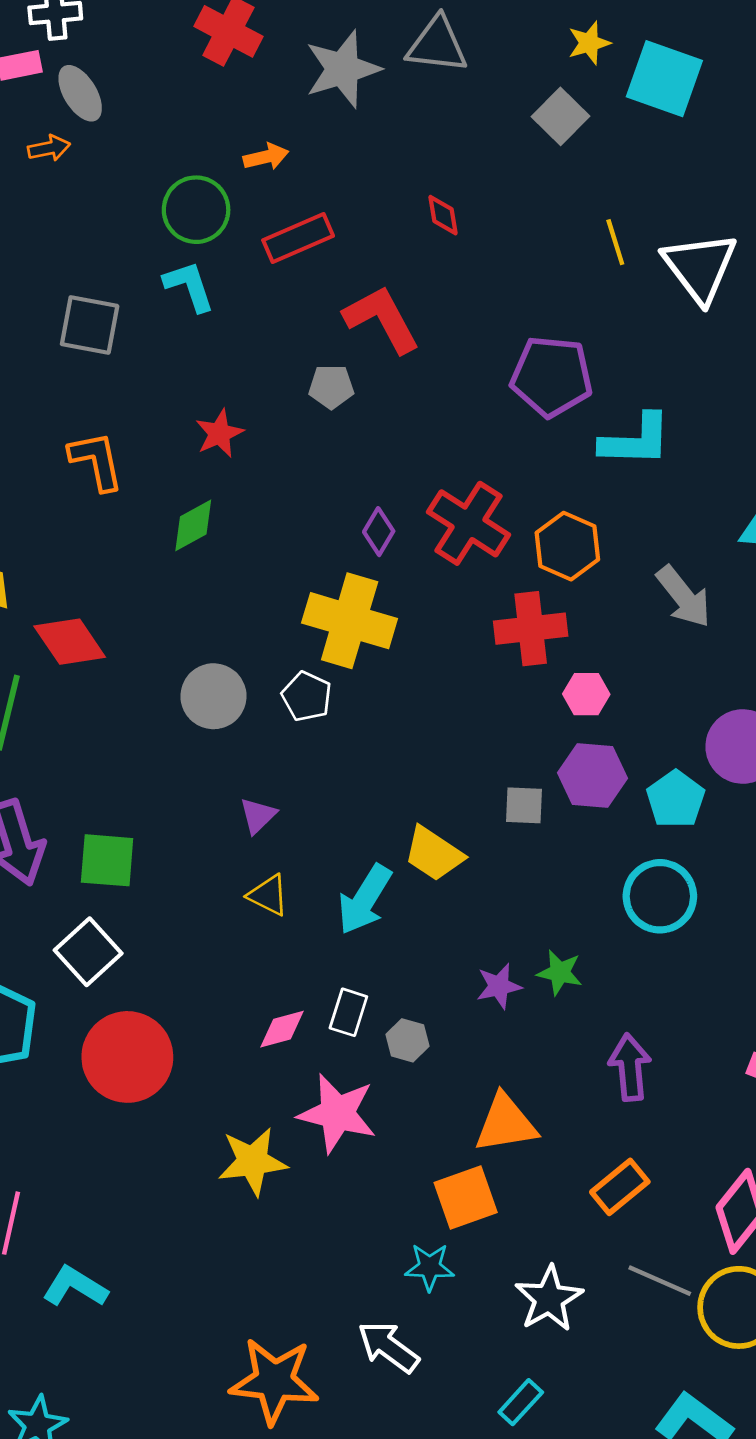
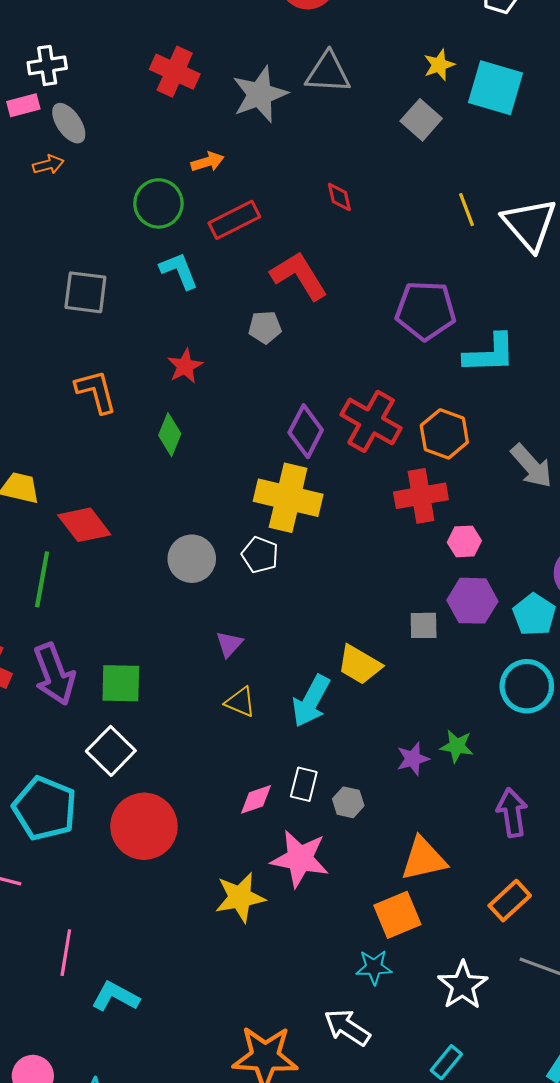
cyan L-shape: (189, 286) -> (179, 271), moved
green diamond: (193, 525) -> (170, 435), turned -36
purple diamond: (379, 532) -> (306, 431), size x1.5

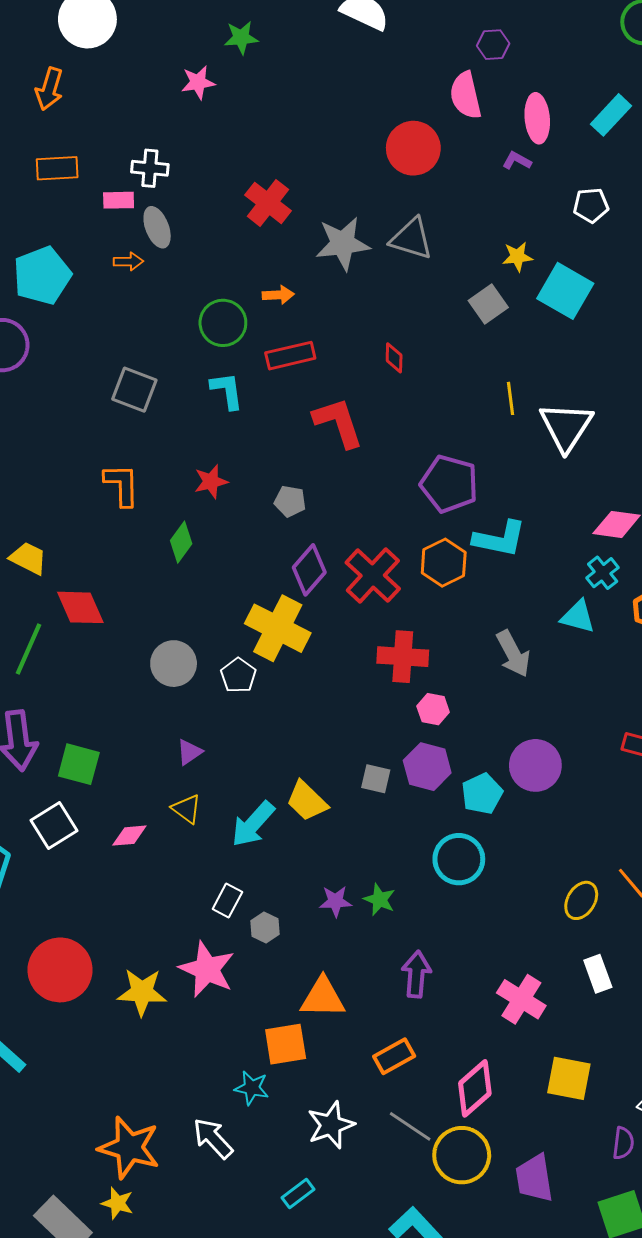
gray pentagon: (265, 327) -> (290, 501), moved
orange hexagon: (444, 434) -> (444, 563), moved
pink diamond: (256, 799) -> (129, 836), moved
red circle: (144, 826) -> (60, 970), moved

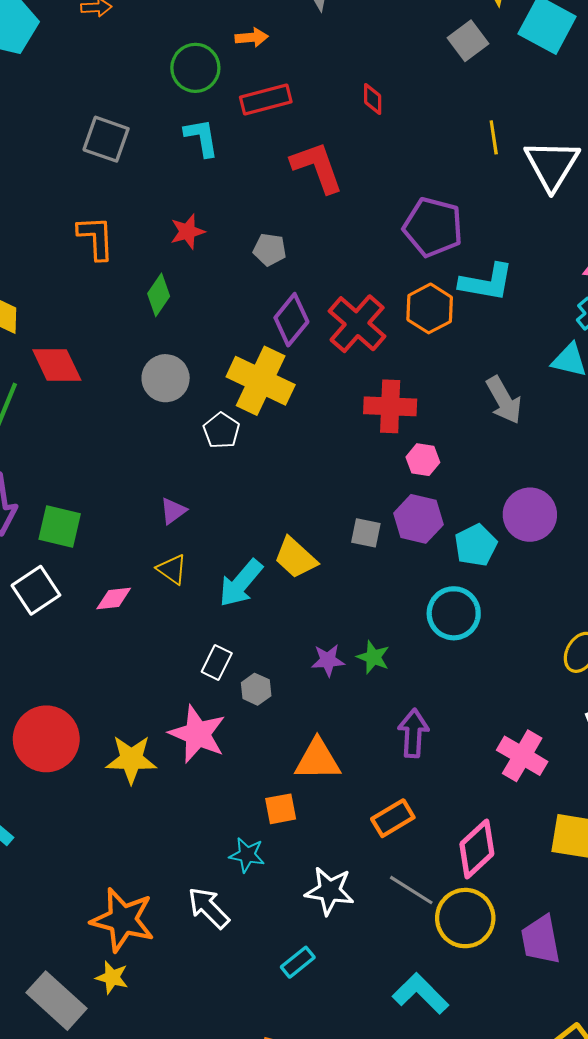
gray circle: (174, 664) -> (166, 378), moved
orange square: (286, 1044) -> (281, 809), size x0.7
white star: (331, 1125) -> (330, 891), turned 30

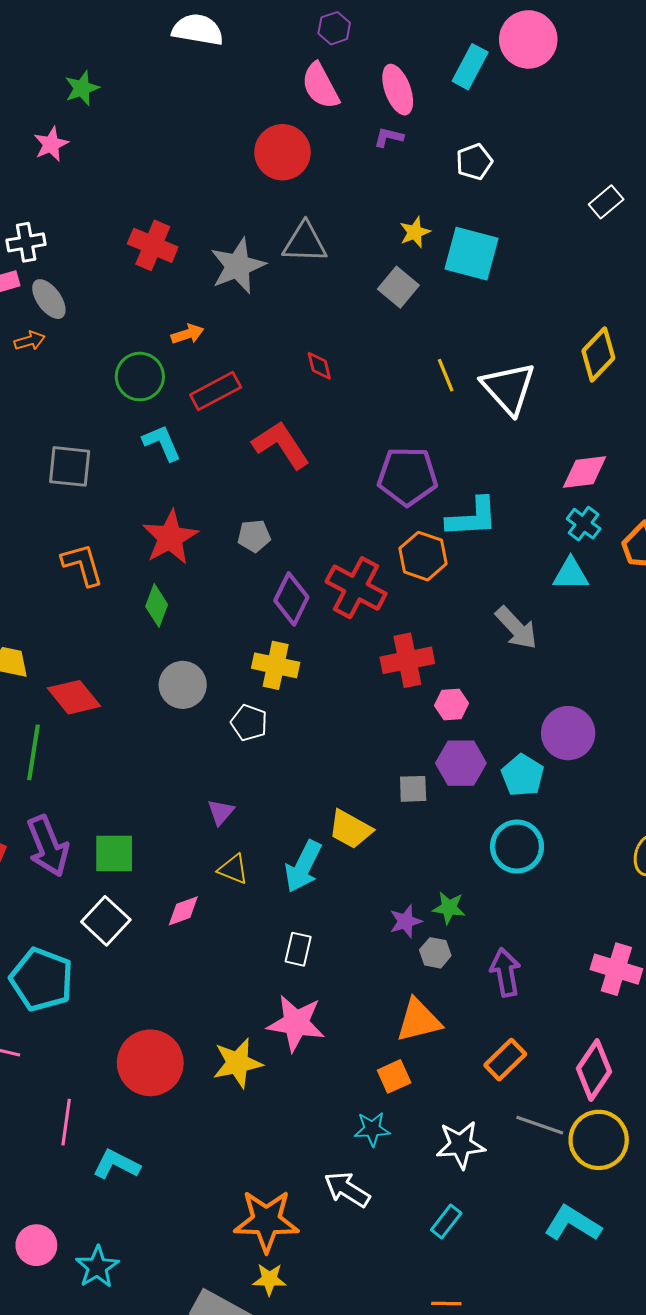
red star: (188, 232) -> (170, 537), size x1.6
yellow cross: (261, 381) -> (276, 665), size x0.7
gray hexagon: (256, 689) -> (435, 953), moved

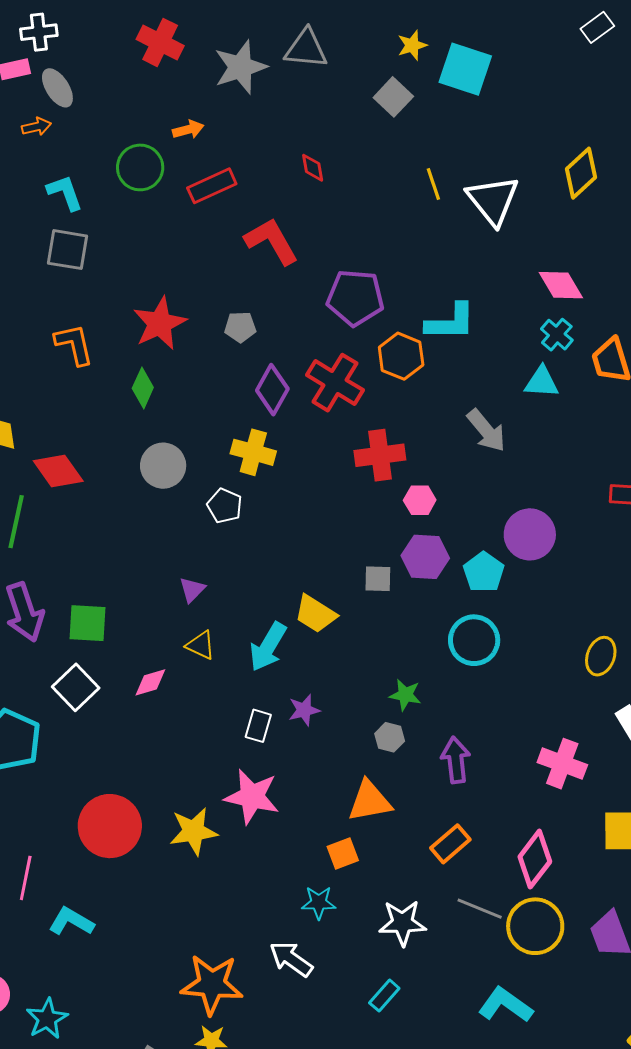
cyan L-shape: (162, 443) -> (65, 193), moved
pink diamond: (585, 472) -> (561, 285), turned 63
purple pentagon: (407, 476) -> (355, 298), moved
purple star: (406, 921) -> (304, 710), moved

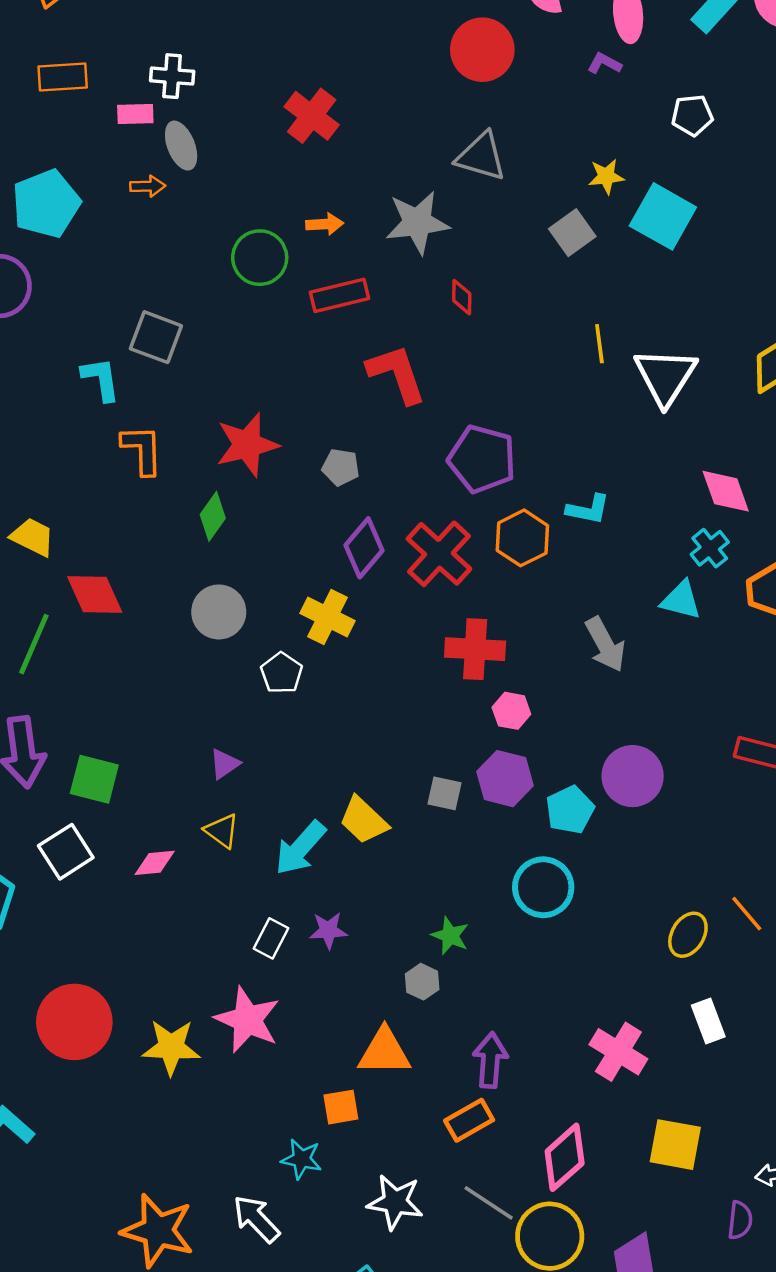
gray star: (240, 67) -> (417, 222), moved
cyan L-shape: (65, 193) -> (101, 379), moved
cyan L-shape: (451, 322) -> (588, 509), size x0.7
purple arrow: (456, 760) -> (490, 1060), moved

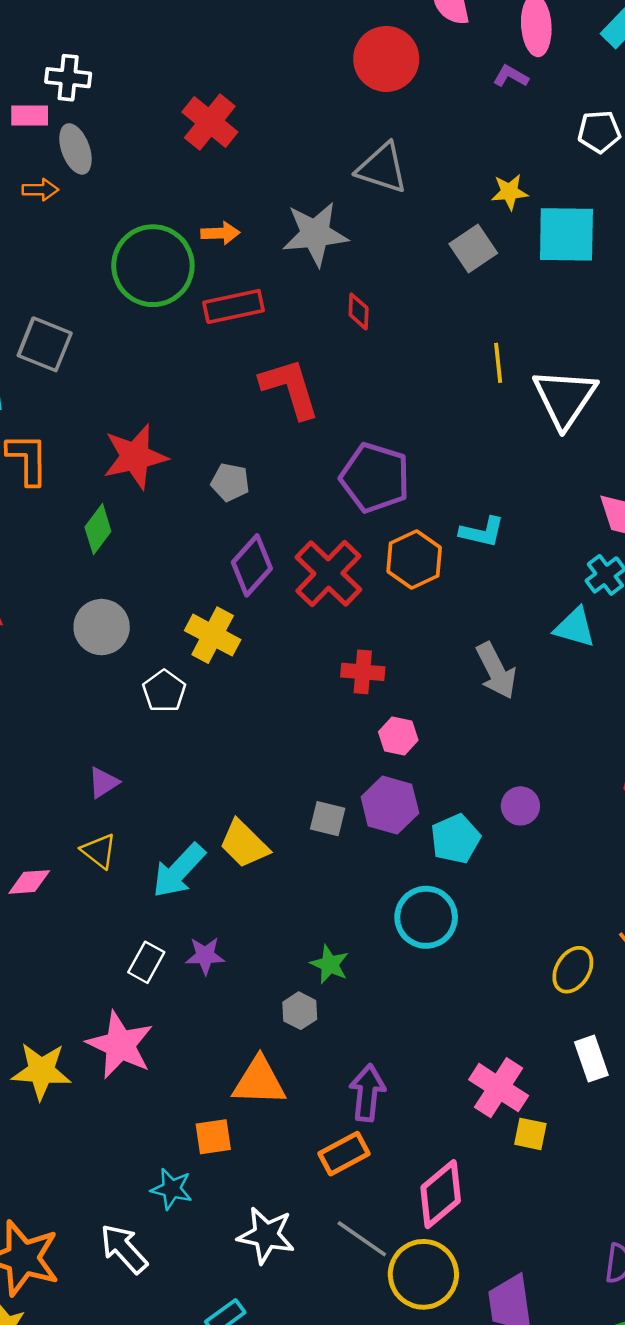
cyan square: (663, 216) -> (566, 234), turned -30
green circle: (260, 258) -> (153, 266), size x1.4
red cross: (475, 649) -> (363, 672), size x0.7
purple circle: (633, 776) -> (520, 806), size x0.6
yellow square: (675, 1145) -> (530, 1134), moved, size x0.6

